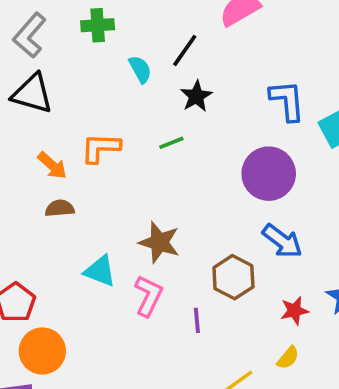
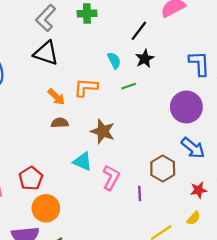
cyan semicircle: (140, 69) -> (114, 61), moved
brown star: (159, 242) -> (103, 131), moved

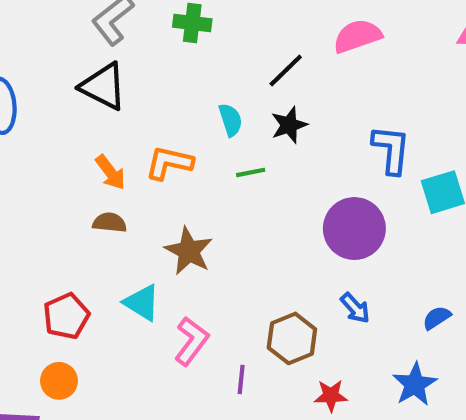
blue arrow: (193, 148) -> (355, 308), size x0.7
red pentagon: (31, 178) -> (66, 316), moved
red star: (199, 190) -> (331, 396), moved
orange circle: (46, 208) -> (59, 381), size x0.7

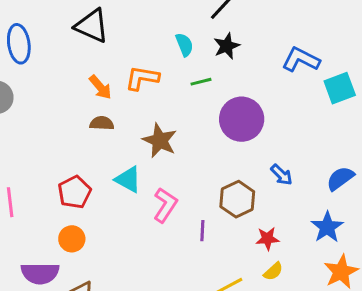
blue L-shape: (391, 150) -> (301, 60), turned -66
purple circle: (354, 229) -> (242, 119), moved
blue semicircle: (437, 318) -> (340, 178), size x1.4

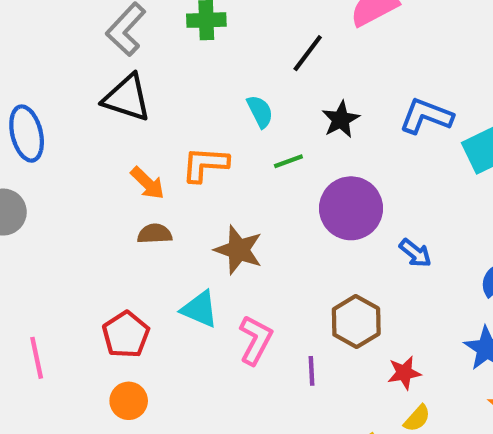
black star: (227, 46) -> (341, 119), moved
blue arrow: (281, 175) -> (415, 253), moved

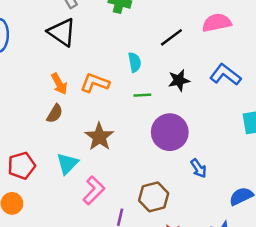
blue L-shape: (426, 116) -> (225, 75), moved
brown semicircle: (155, 234) -> (55, 114), turned 108
cyan triangle: (200, 309) -> (67, 164), turned 35

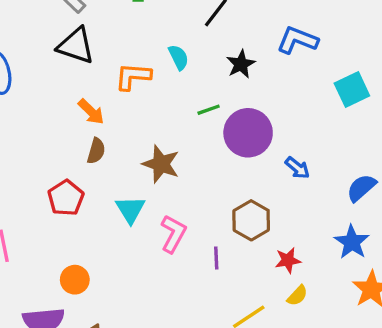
orange L-shape: (95, 83) -> (133, 76), moved
green line: (142, 95) -> (209, 110), moved
red pentagon: (21, 166) -> (66, 198), moved

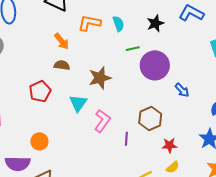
cyan semicircle: (179, 57) -> (118, 24), moved
brown semicircle: (96, 151) -> (62, 65), turned -105
brown star: (161, 164) -> (100, 78), turned 30

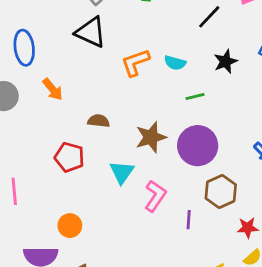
orange L-shape: (89, 23) -> (135, 63), turned -30
cyan semicircle: (118, 24) -> (175, 63), turned 126
orange arrow: (62, 41) -> (53, 89), moved
purple circle: (155, 65) -> (198, 146), moved
red pentagon: (40, 91) -> (69, 157), turned -30

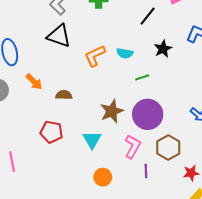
brown semicircle: (99, 121) -> (64, 95), moved
pink L-shape: (155, 196) -> (133, 146), moved
orange circle: (70, 226) -> (103, 177), moved

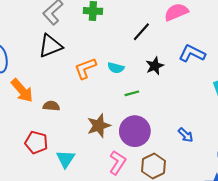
black triangle: (59, 36) -> (50, 46), turned -45
orange arrow: (34, 82) -> (22, 90), size x1.4
cyan triangle: (92, 140) -> (66, 159), moved

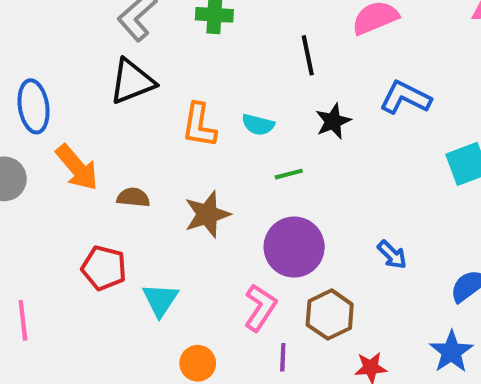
black line: (141, 32) -> (308, 55), turned -54
orange L-shape: (85, 68) -> (199, 125), turned -60
brown star: (99, 126) -> (207, 214), moved

